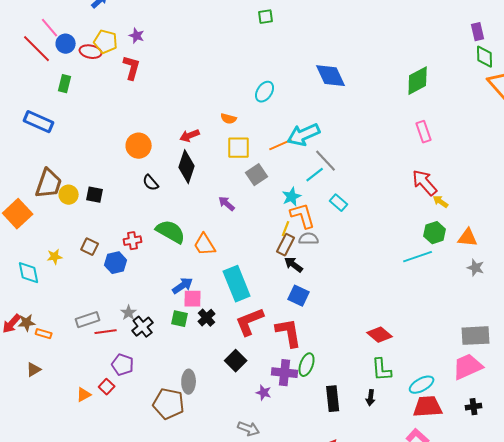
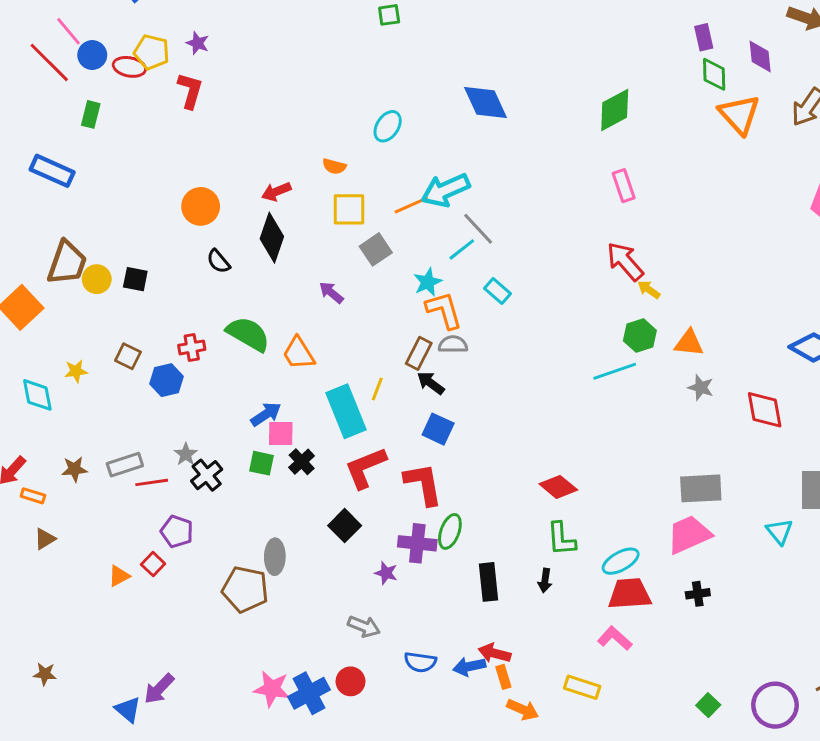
yellow line: (286, 229) -> (377, 389), moved
brown star: (27, 323) -> (74, 469), moved
orange rectangle: (44, 334) -> (33, 496), moved

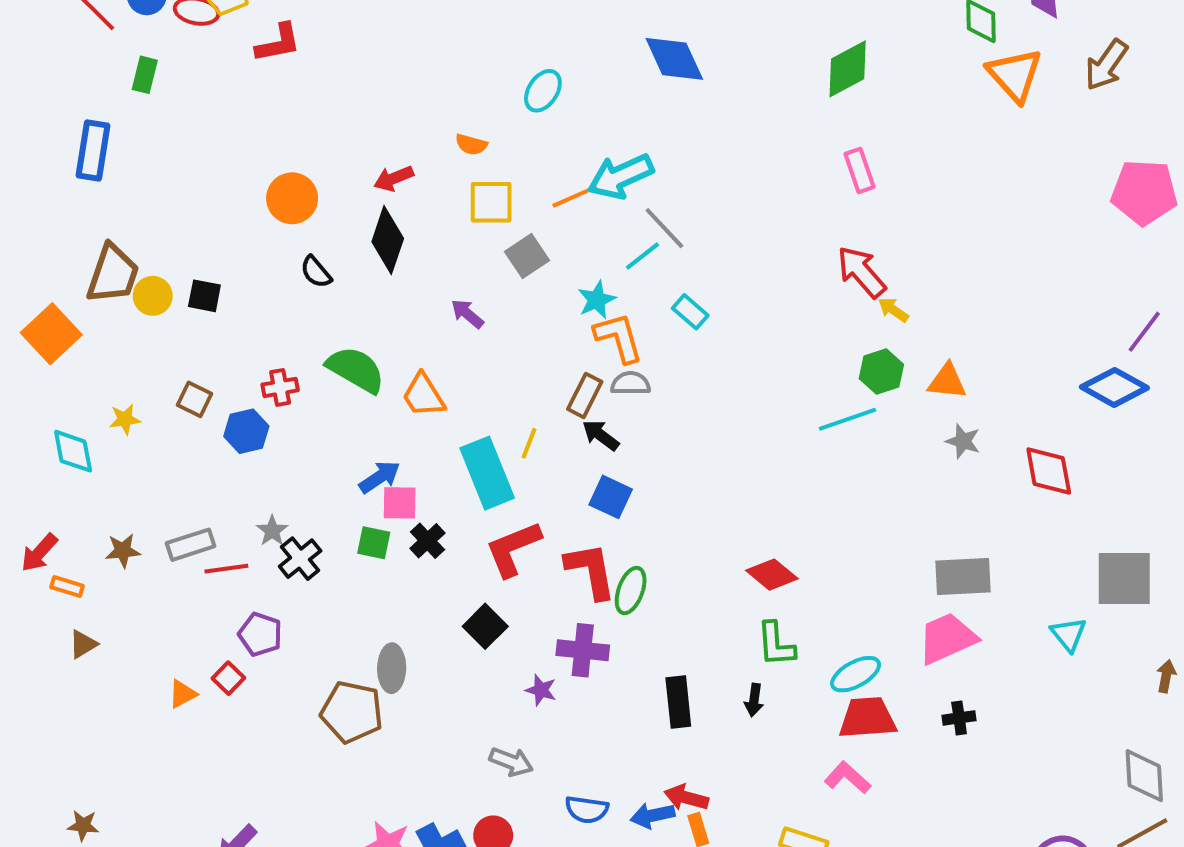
red L-shape: (190, 91) -> (278, 43), turned 63
blue rectangle: (52, 171) -> (93, 150), turned 75
green ellipse: (450, 531) -> (631, 591), moved

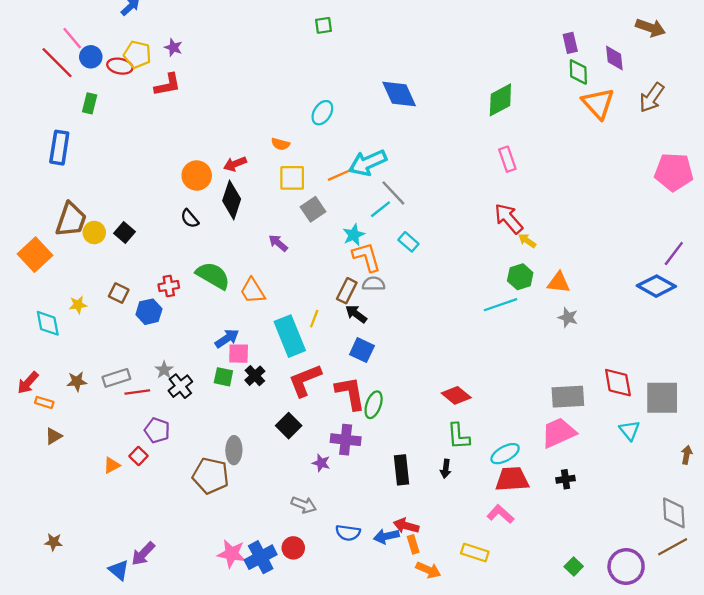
orange circle: (292, 198) -> (197, 175), moved
black square: (204, 296) -> (125, 233), turned 30
red diamond: (1049, 471) -> (618, 383), moved

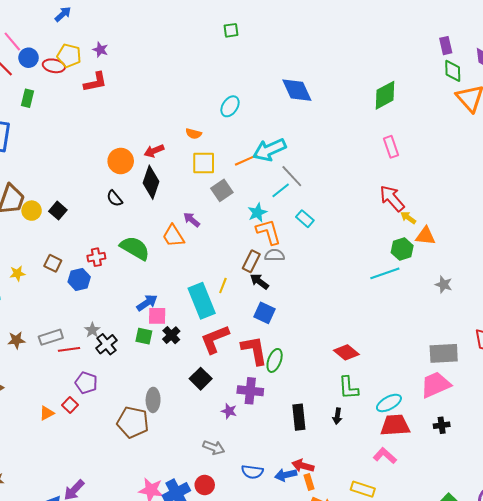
orange triangle: (559, 283) -> (425, 236), moved
orange trapezoid: (253, 291) -> (173, 236), moved

